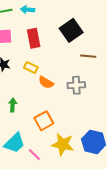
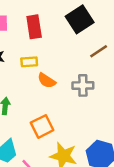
brown line: (88, 56) -> (99, 51), turned -42
yellow rectangle: (31, 68) -> (29, 62), turned -32

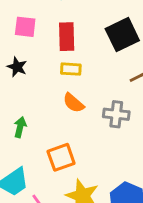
yellow rectangle: (29, 62) -> (71, 69), moved

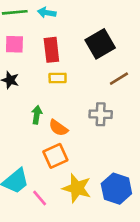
orange semicircle: (74, 103) -> (58, 128), moved
green arrow: (20, 127) -> (37, 115), moved

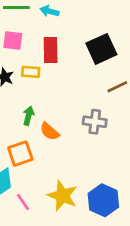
yellow rectangle: (58, 78) -> (31, 72), moved
orange square: (55, 156) -> (20, 154), moved

